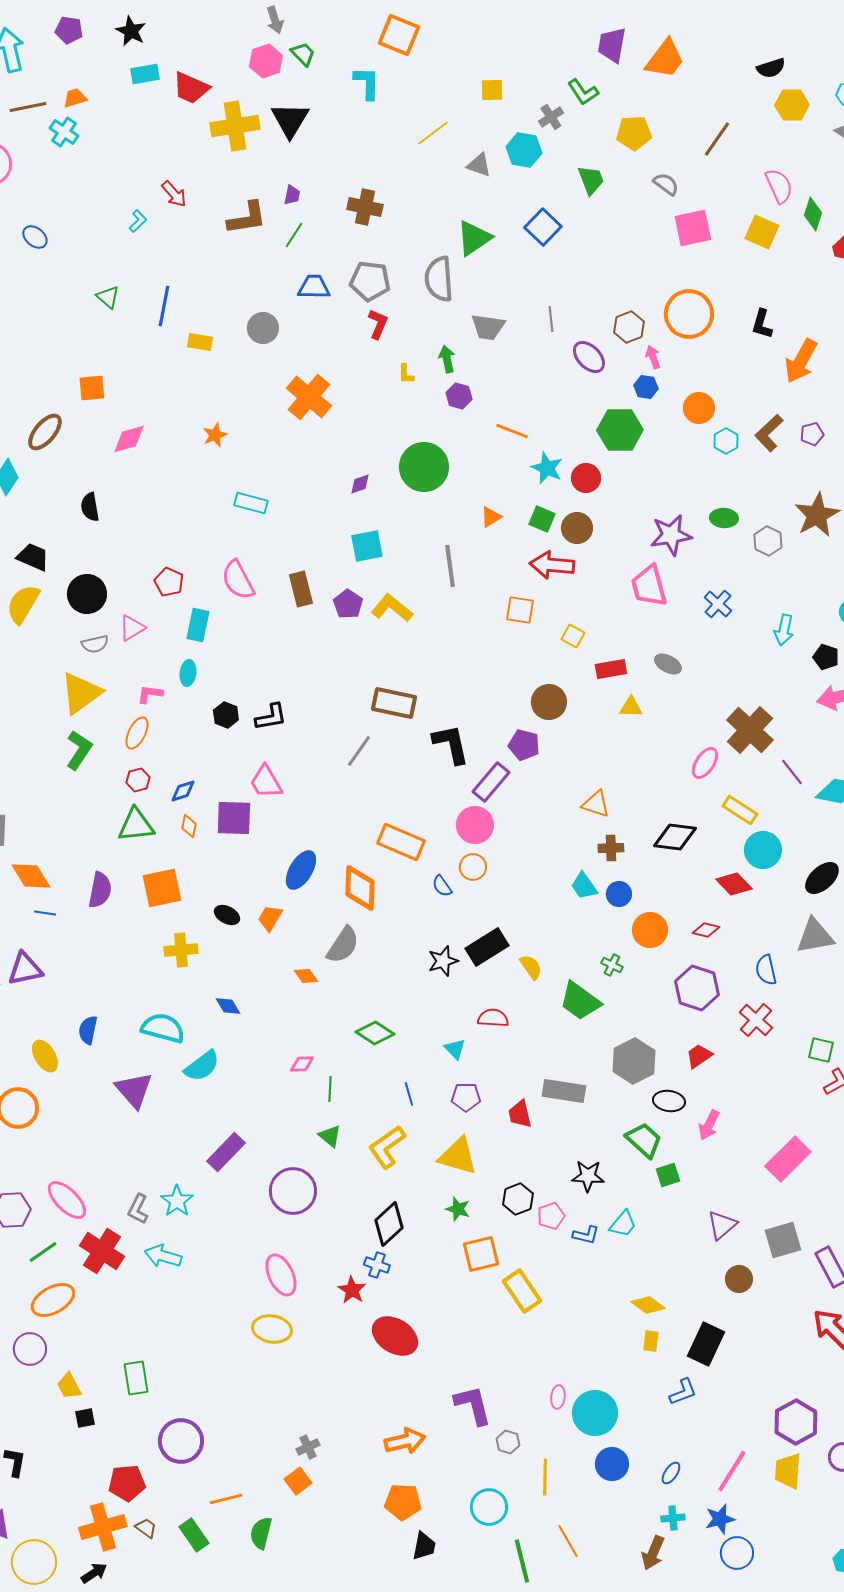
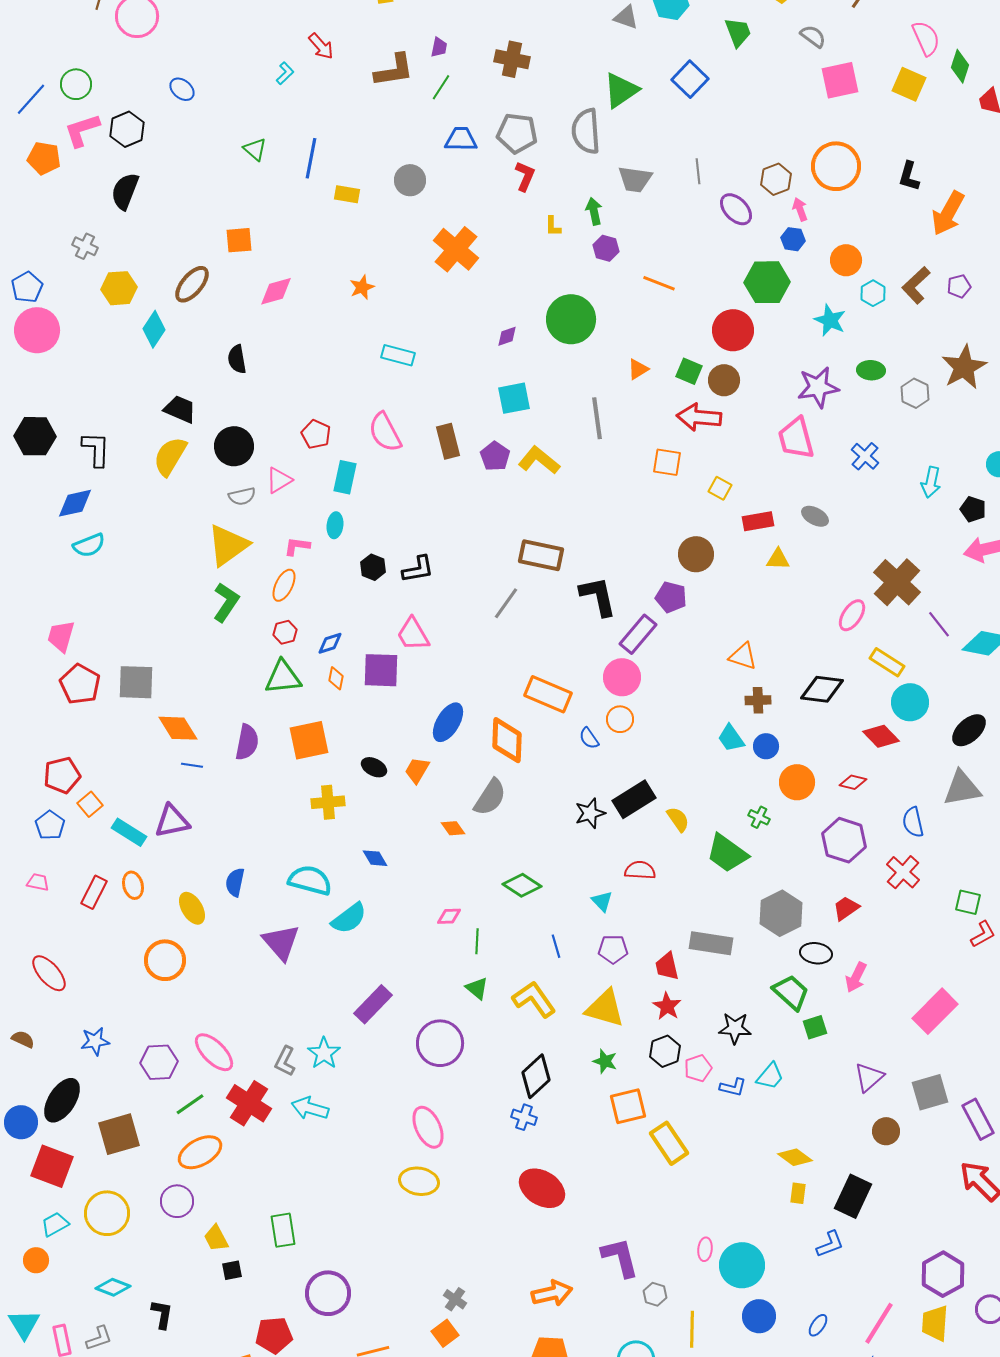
cyan star: (547, 468) -> (830, 320), moved
red circle: (586, 478) -> (733, 330), size x1.4
yellow L-shape: (387, 1147) -> (534, 999), turned 90
red star: (352, 1290) -> (667, 1006), moved
gray cross: (308, 1447) -> (455, 1299), turned -30

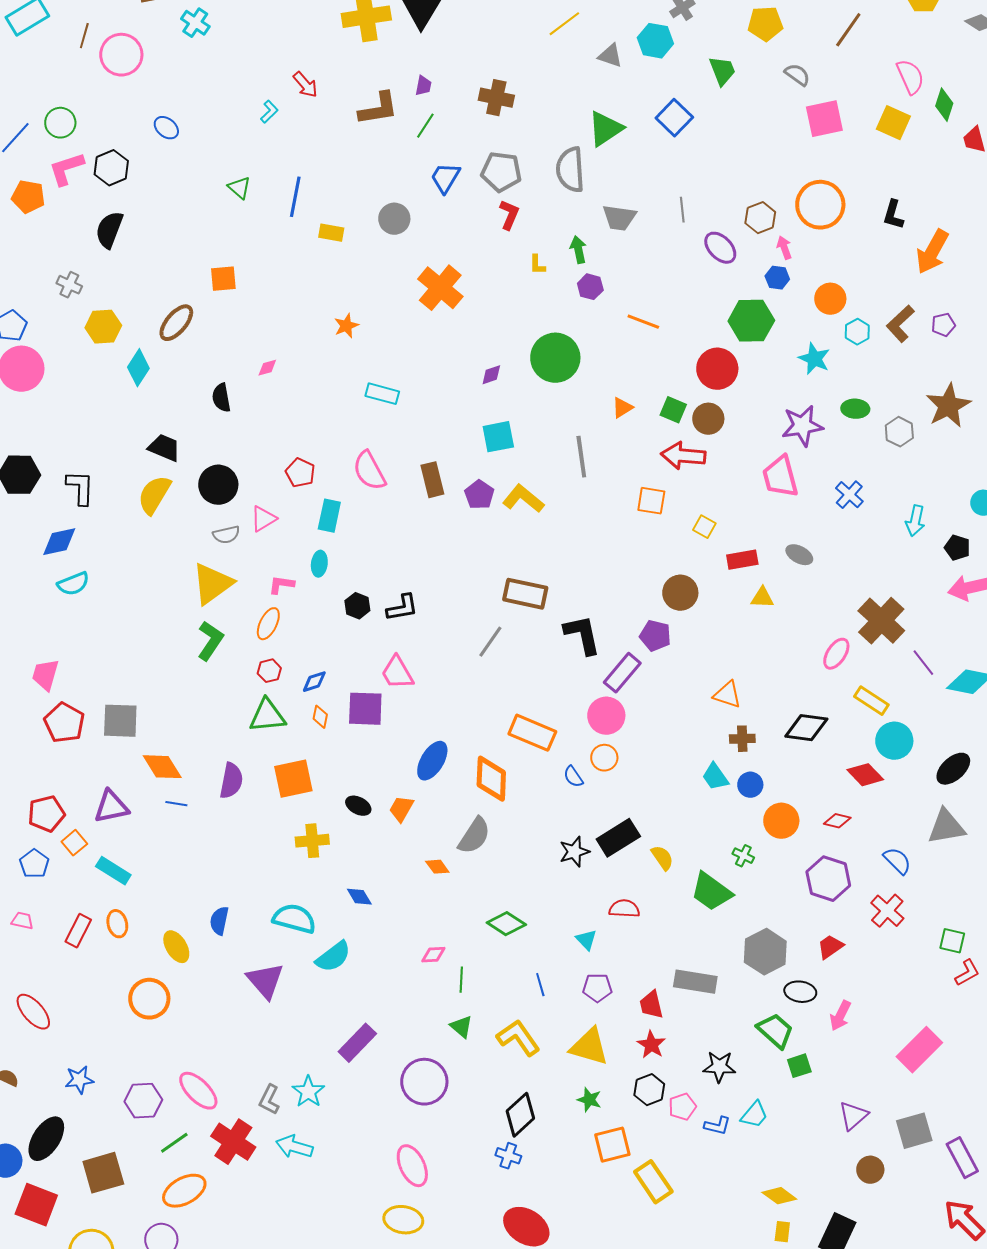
blue trapezoid: (461, 139) -> (445, 178), turned -60
pink diamond: (276, 291) -> (267, 368), moved, size x0.6
purple triangle: (172, 821) -> (111, 807), moved
blue semicircle: (913, 822) -> (897, 861), turned 148

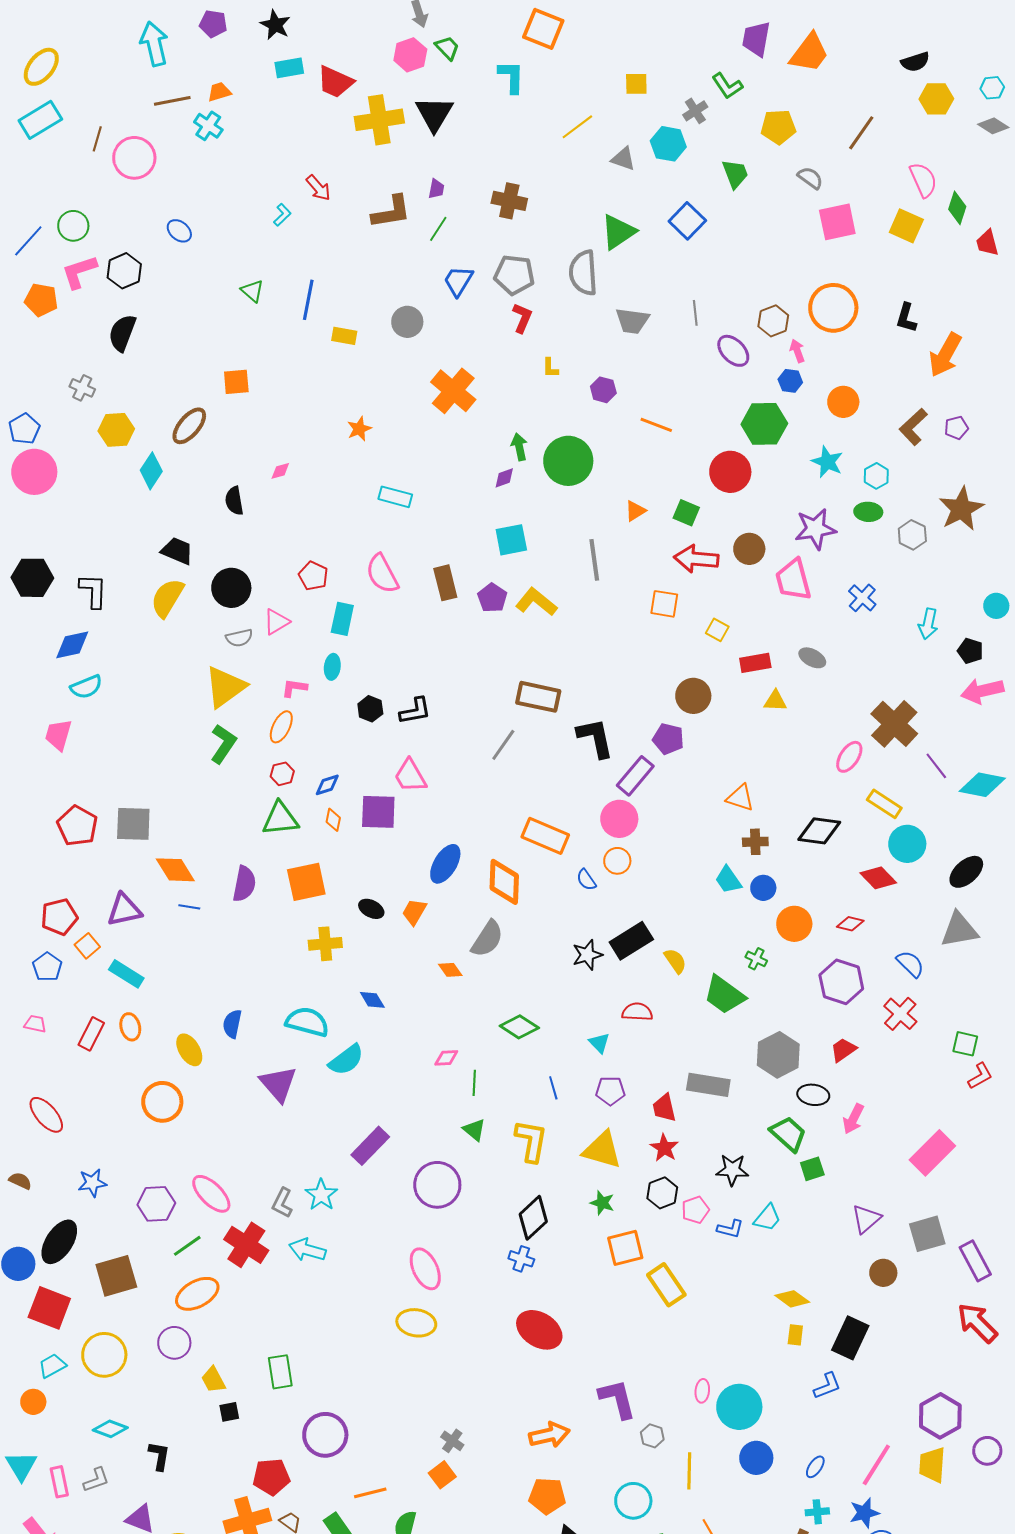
green arrow: (578, 250) -> (519, 447), moved
cyan hexagon: (857, 332) -> (876, 476), moved
brown circle: (708, 419) -> (749, 549), moved
pink trapezoid: (45, 675) -> (58, 735), moved
yellow L-shape: (518, 1038) -> (531, 1141), turned 45

